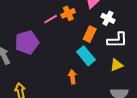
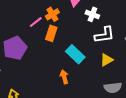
orange rectangle: (90, 34) -> (51, 33), moved

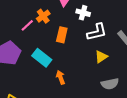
orange rectangle: (51, 33) -> (62, 35), moved
cyan rectangle: (75, 54) -> (42, 58), moved

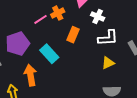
orange arrow: (61, 77) -> (30, 75), moved, size x1.5

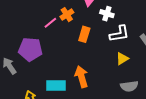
purple pentagon: (18, 44) -> (30, 49), turned 30
cyan rectangle: (49, 54) -> (56, 86), moved, turned -42
orange arrow: (30, 75) -> (81, 77), moved

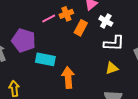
orange rectangle: (84, 34) -> (81, 28), moved
cyan rectangle: (56, 86) -> (45, 59), moved

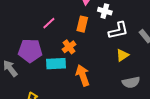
orange cross: (66, 14) -> (69, 47), moved

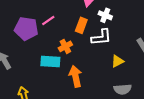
white L-shape: (118, 31) -> (101, 37), moved
purple pentagon: (30, 51) -> (26, 29), moved

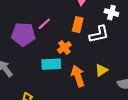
white cross: (105, 15) -> (111, 13), moved
yellow triangle: (117, 61) -> (101, 70), moved

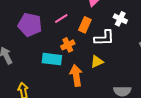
pink line: (44, 24) -> (61, 19), moved
yellow triangle: (101, 70) -> (97, 62), moved

